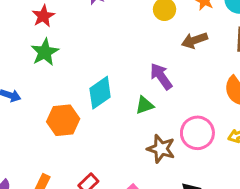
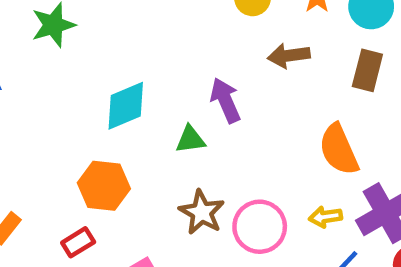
orange hexagon: (63, 120) -> (104, 186), moved
pink circle: (197, 133) -> (260, 227), moved

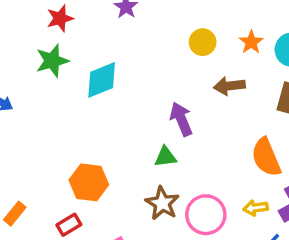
cyan diamond: (126, 106) -> (102, 80), moved
green triangle: (190, 139) -> (165, 157), moved

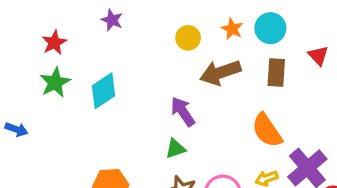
brown arrow: (229, 86) -> (220, 73), size x1.4

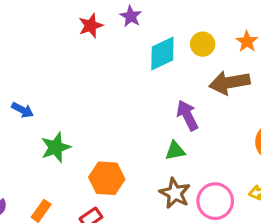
red star: (54, 43) -> (91, 26), moved
green star: (55, 82) -> (56, 147), moved
cyan diamond: (103, 91) -> (162, 54), moved

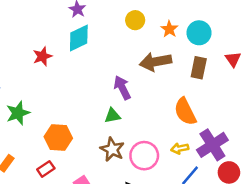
red star: (91, 26) -> (42, 56), moved
yellow circle: (203, 44) -> (135, 20), moved
cyan diamond: (162, 54) -> (79, 38), moved

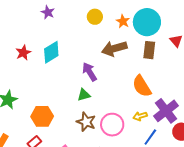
cyan circle: (199, 33) -> (147, 22), size x1.4
cyan diamond: (79, 38) -> (51, 52), moved

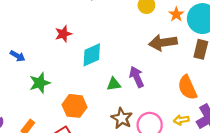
cyan diamond: (51, 52) -> (92, 55), moved
purple arrow: (90, 72) -> (137, 77), moved
green triangle: (84, 95) -> (114, 84), moved

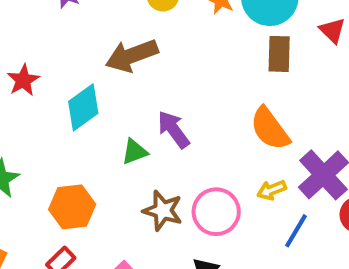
brown arrow: (163, 43) -> (132, 56), moved

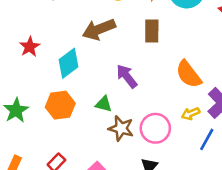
brown rectangle: (279, 54) -> (152, 31), moved
green triangle: (135, 152) -> (104, 104), moved, turned 36
orange hexagon: (72, 207) -> (60, 105), moved

